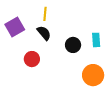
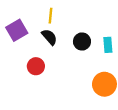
black circle: (73, 45) -> (82, 41), moved

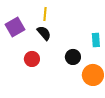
black circle: (82, 41) -> (73, 57), moved

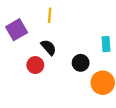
black semicircle: (44, 33) -> (49, 47), moved

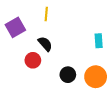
black circle: (81, 63) -> (68, 75), moved

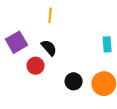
purple square: (15, 27) -> (16, 42), moved

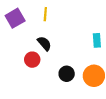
purple square: (16, 42) -> (15, 18), moved

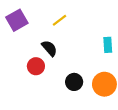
yellow line: (45, 14) -> (60, 20), moved, turned 48

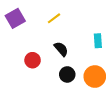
black semicircle: (49, 48) -> (61, 49), moved

